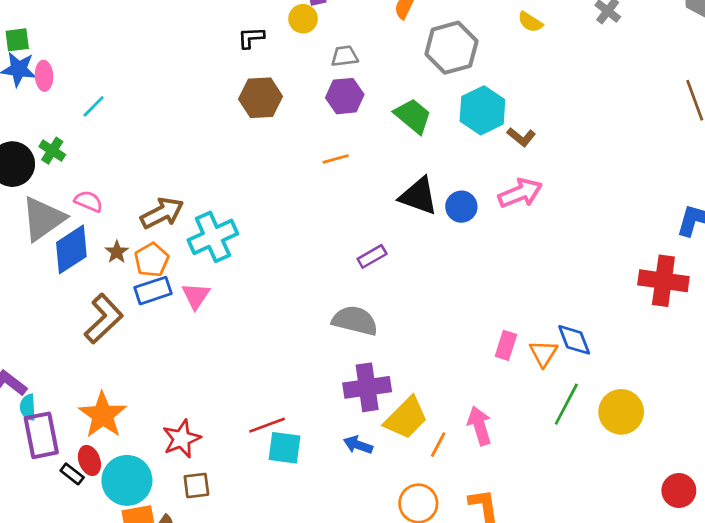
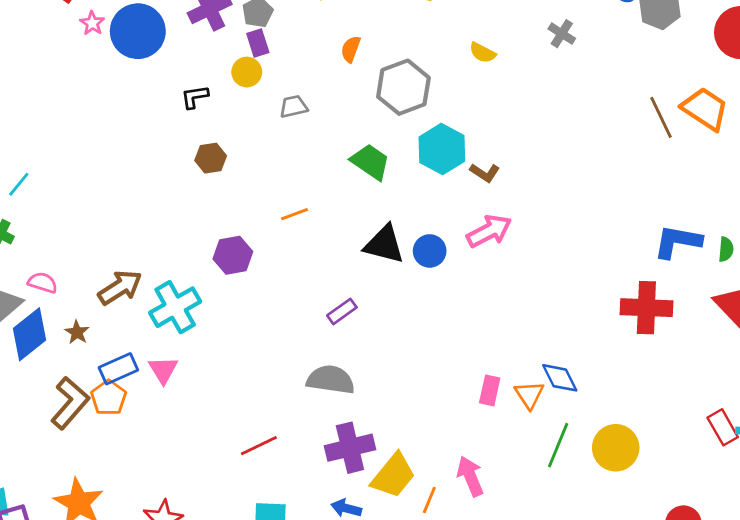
purple hexagon: (345, 96) -> (233, 255), moved
brown hexagon: (261, 98) -> (211, 158), size x0.7
cyan line: (94, 106) -> (19, 184), moved
orange pentagon: (152, 260) -> (109, 398), moved
red line: (267, 425) -> (259, 446), moved

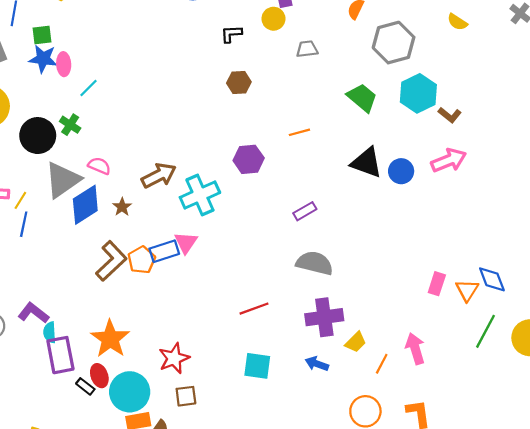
purple rectangle: (342, 311) -> (305, 211), moved
blue rectangle: (118, 369) -> (164, 251), moved
yellow trapezoid: (393, 476) -> (356, 342), size x0.6

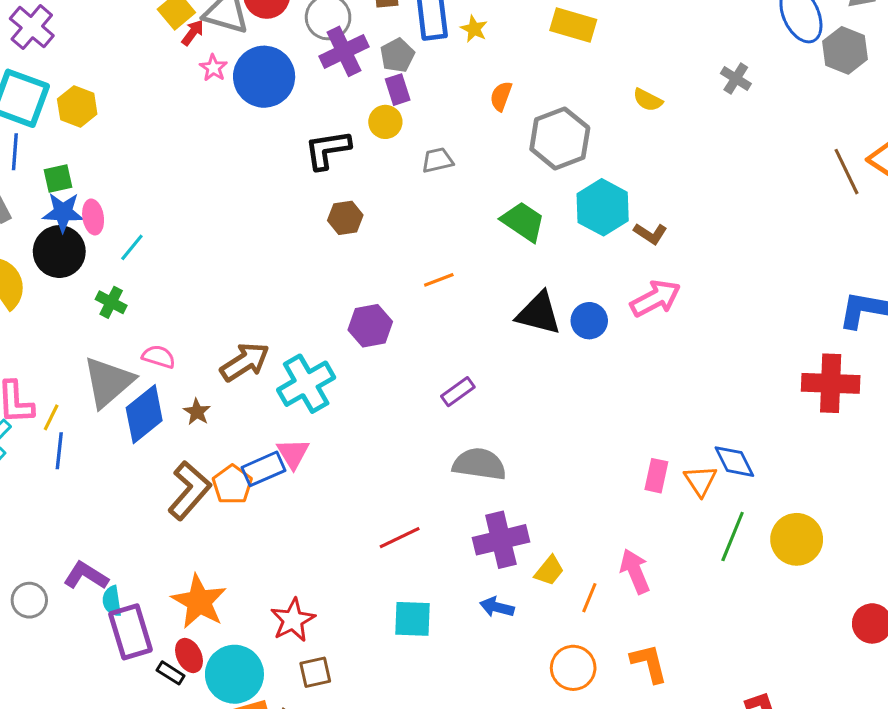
black L-shape: (231, 34) -> (327, 150), size x1.5
black circle: (38, 136) -> (59, 252), moved

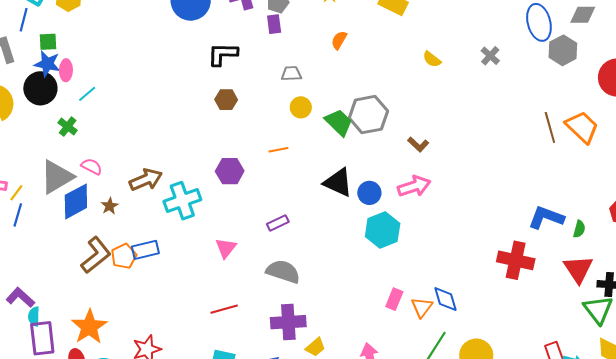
yellow circle: (385, 122) -> (301, 107), moved
gray hexagon: (560, 138) -> (368, 115), moved
cyan hexagon: (603, 207) -> (383, 230), moved
pink triangle: (293, 453) -> (226, 248), moved

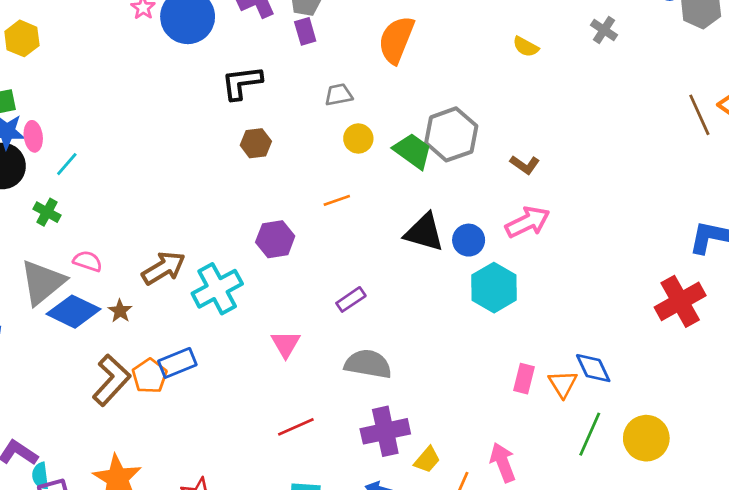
orange semicircle: (339, 40) -> (396, 40), size x1.8
blue diamond: (76, 201) -> (74, 312), turned 63
red cross: (516, 260) -> (680, 301), turned -33

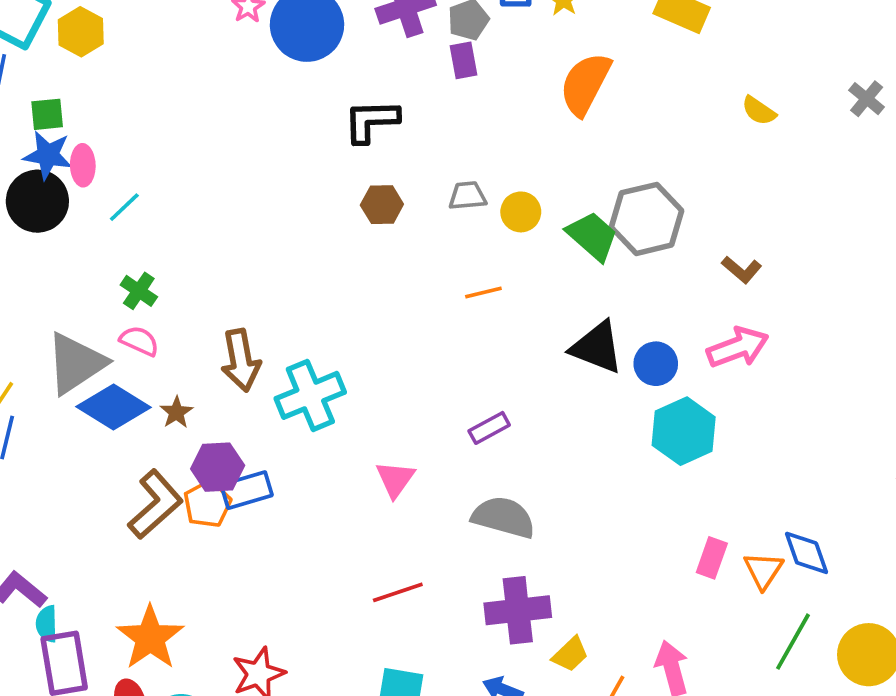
gray trapezoid: (339, 95) -> (467, 196), moved
green cross: (47, 212) -> (139, 291), moved
purple hexagon: (275, 239) -> (218, 467), moved
brown arrow: (164, 268) -> (241, 360), turned 105

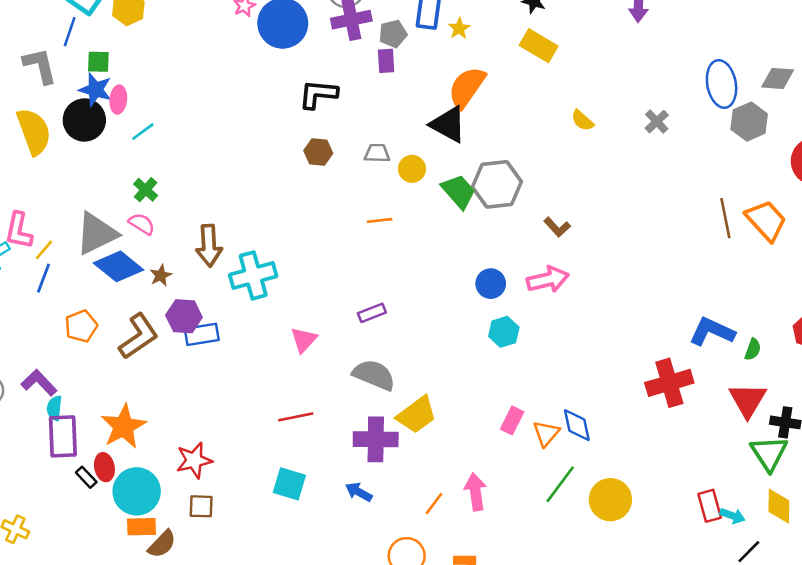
black triangle: (597, 347) -> (448, 124), moved
cyan hexagon: (684, 431) -> (504, 332), size x0.7
orange pentagon: (207, 504) -> (81, 326), moved
yellow trapezoid: (570, 654) -> (417, 415), moved, size x1.6

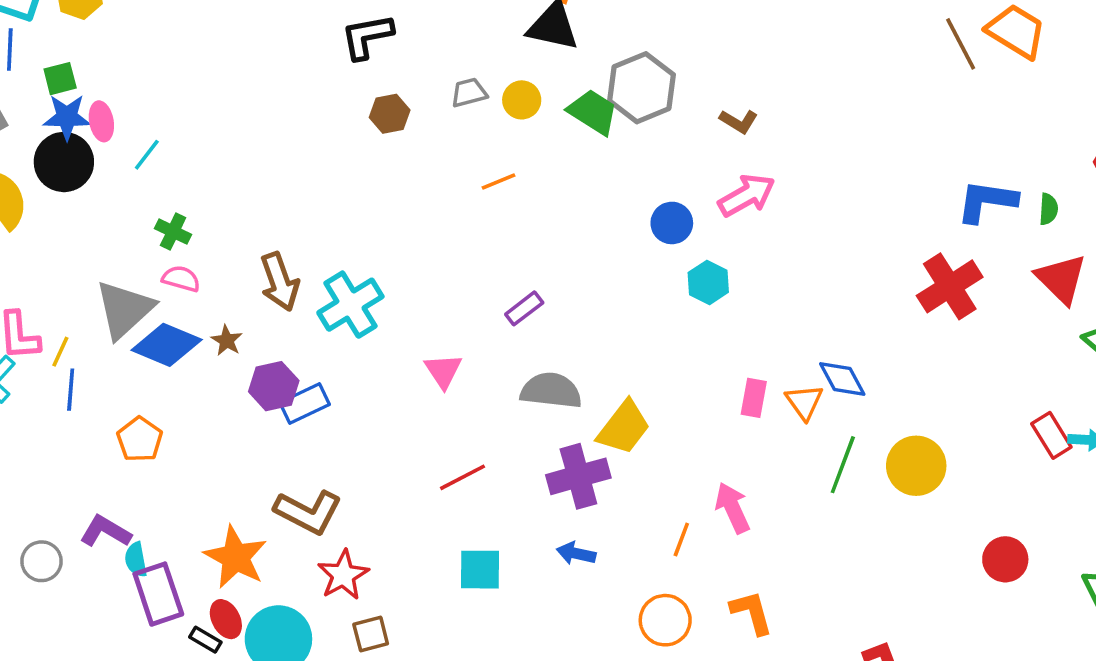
brown L-shape: (139, 336) -> (308, 512), moved, turned 78

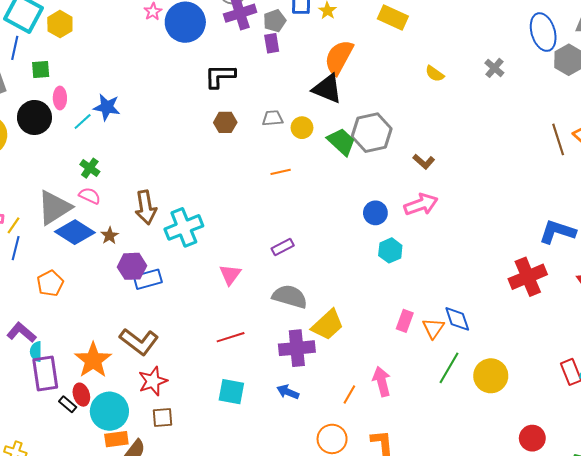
blue star: (67, 117) -> (107, 107), moved

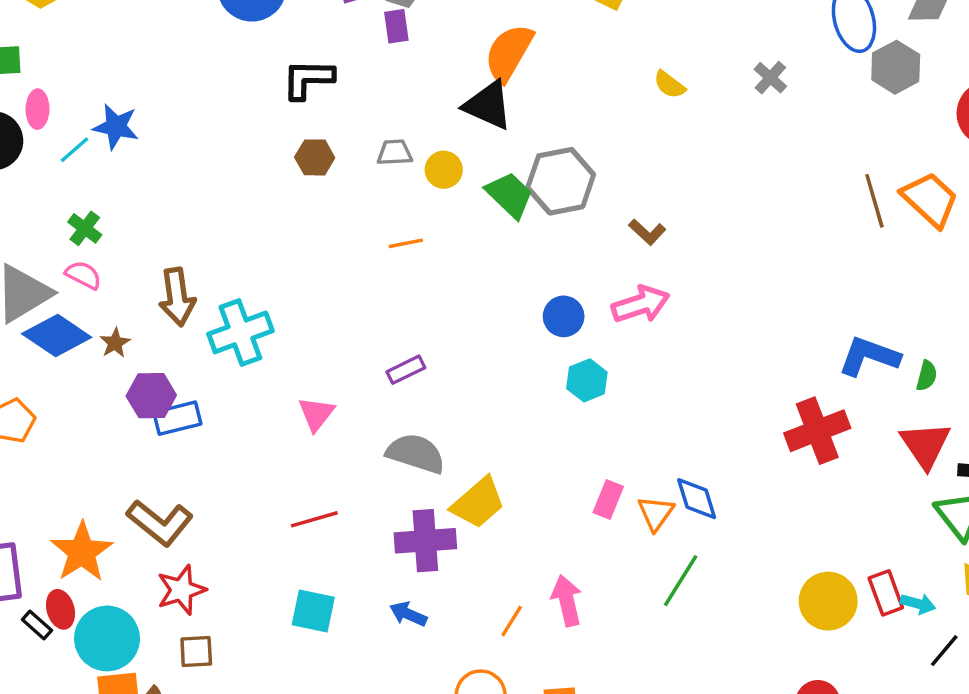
yellow circle: (491, 376) -> (828, 601), moved

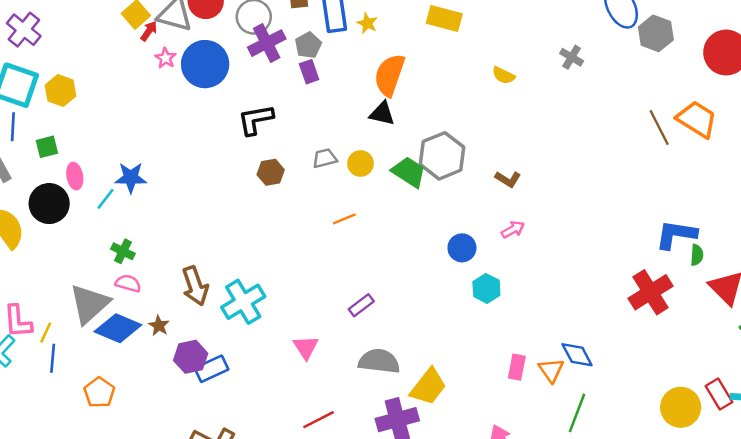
black triangle: (488, 105) -> (382, 114), size x0.7
pink arrow: (641, 304) -> (513, 229), size x0.6
green semicircle: (927, 376) -> (697, 255), moved

